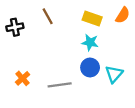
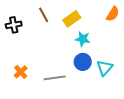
yellow rectangle: (92, 18) -> (72, 19), moved, turned -54

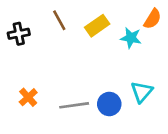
cyan star: (83, 39) -> (131, 38), moved
blue circle: (83, 62) -> (109, 104), moved

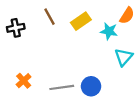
cyan triangle: (142, 92) -> (124, 57), moved

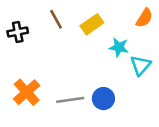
cyan star: (109, 31) -> (119, 47), moved
orange cross: (24, 81) -> (27, 92), size x1.5

